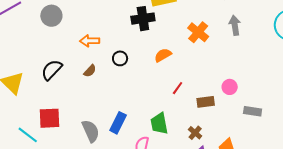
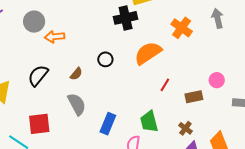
orange arrow: (90, 41) -> (54, 37), moved
orange semicircle: (163, 55) -> (148, 53), size x1.6
gray semicircle: (91, 131) -> (77, 104), moved

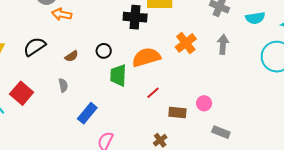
gray semicircle: (77, 104) -> (63, 85), size x0.6
green trapezoid: (149, 122) -> (118, 75), moved
red square: (39, 124) -> (22, 93), turned 30

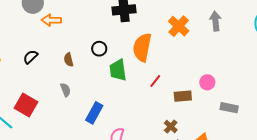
black semicircle: (35, 47) -> (30, 57), size x0.7
brown semicircle: (72, 56) -> (69, 60), turned 120
orange semicircle: (146, 57) -> (142, 47), turned -52

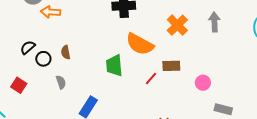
orange semicircle: (142, 47) -> (140, 44), turned -76
black circle: (99, 49) -> (43, 59), moved
brown rectangle: (183, 96) -> (171, 66), moved
red square: (26, 105) -> (19, 85), moved, size x0.7

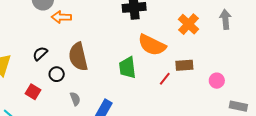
brown semicircle: (66, 52) -> (78, 57), size x2.0
black circle: (43, 59) -> (57, 74), moved
gray semicircle: (61, 82) -> (75, 99), moved

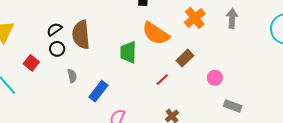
black semicircle: (40, 54) -> (54, 29), moved
brown rectangle: (184, 65) -> (185, 58), turned -48
red line: (165, 79) -> (162, 80), moved

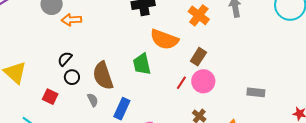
brown semicircle: (81, 35) -> (103, 76), moved
pink circle: (215, 78) -> (203, 81), moved, size x1.5

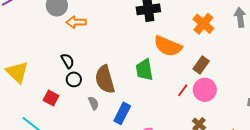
black semicircle: (65, 59) -> (68, 61), turned 105

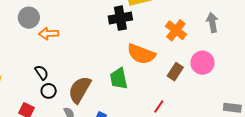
brown semicircle: (105, 79) -> (80, 90), turned 48
red line: (183, 90) -> (159, 106), moved
pink circle: (205, 90) -> (202, 63), moved

